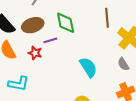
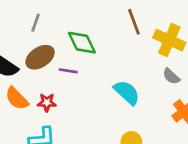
purple line: (50, 40) -> (68, 71), turned 40
red star: (35, 53) -> (47, 102), moved

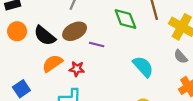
green diamond: (82, 43) -> (125, 19), moved
orange semicircle: (17, 98) -> (52, 63), turned 95

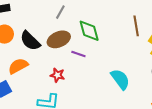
green diamond: (125, 19) -> (89, 31), moved
orange semicircle: (52, 63) -> (18, 66), moved

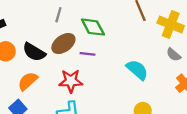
red star: (57, 75) -> (71, 81), size x1.5

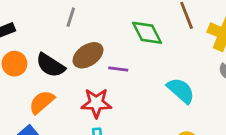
gray line: (58, 15) -> (71, 17), moved
green diamond: (93, 27) -> (147, 33), moved

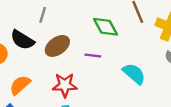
black semicircle: (50, 65) -> (22, 40), moved
purple line: (118, 69) -> (93, 55), moved

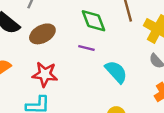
purple line: (93, 55) -> (86, 48), moved

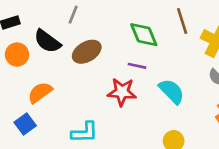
red star: (45, 74) -> (122, 92), moved

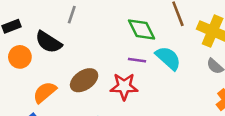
brown ellipse: (87, 52) -> (84, 80), moved
cyan semicircle: (172, 91) -> (168, 58), moved

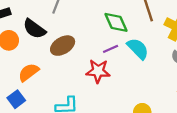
purple line: (137, 60) -> (111, 49), turned -35
brown ellipse: (84, 80) -> (63, 46), moved

